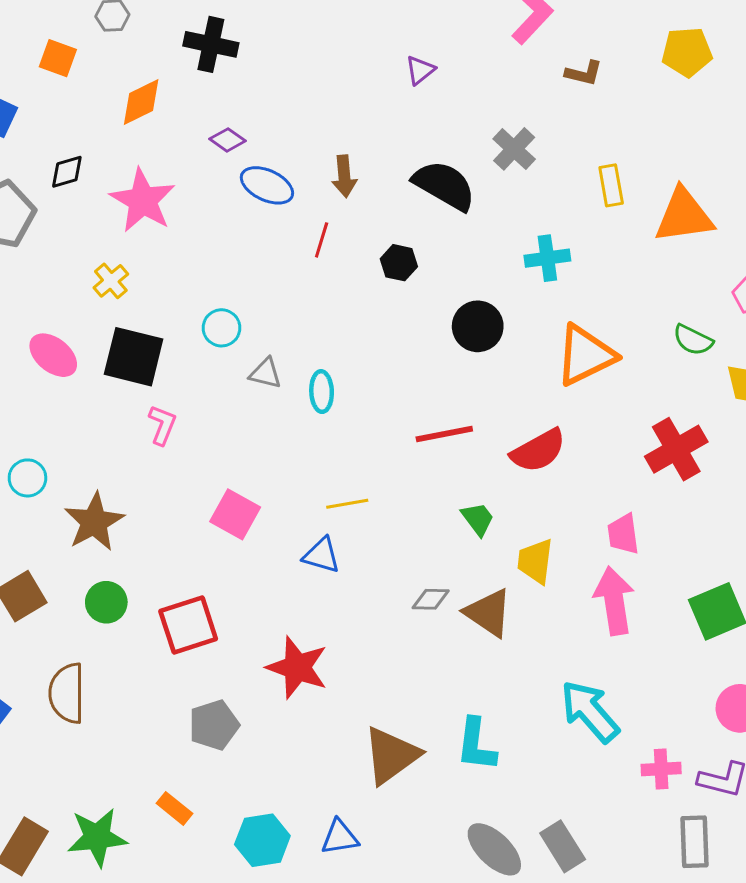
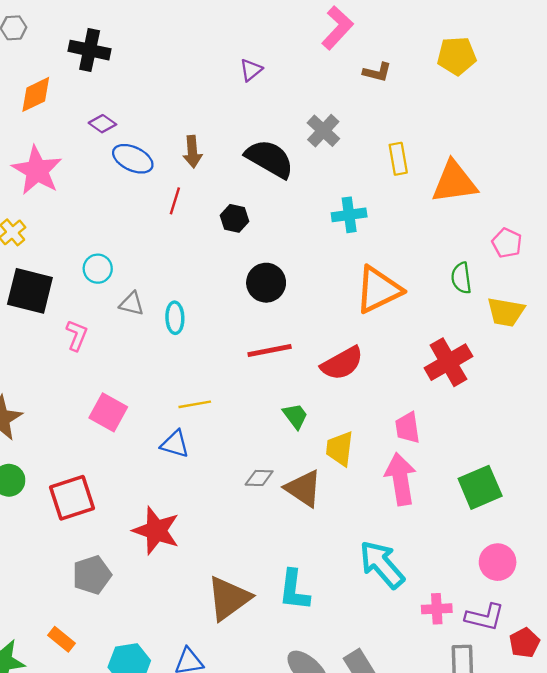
black circle: (478, 326) -> (266, 283), moved
green semicircle: (693, 340) -> (461, 278), turned 56
pink L-shape: (162, 425) -> (77, 335), moved

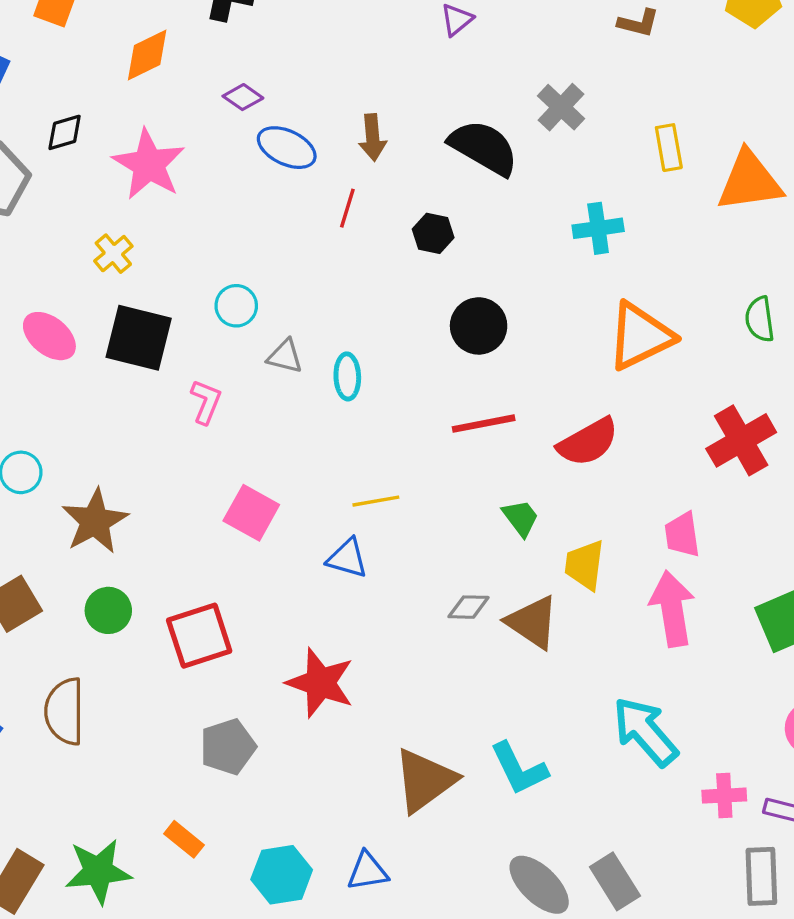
cyan L-shape: (294, 590) -> (519, 769), turned -33

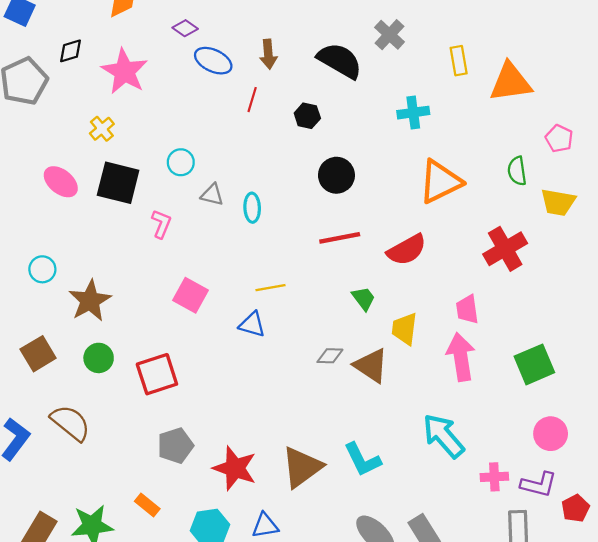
red star: (320, 683) -> (235, 468), moved
brown semicircle: (65, 711) -> (70, 423), turned 129

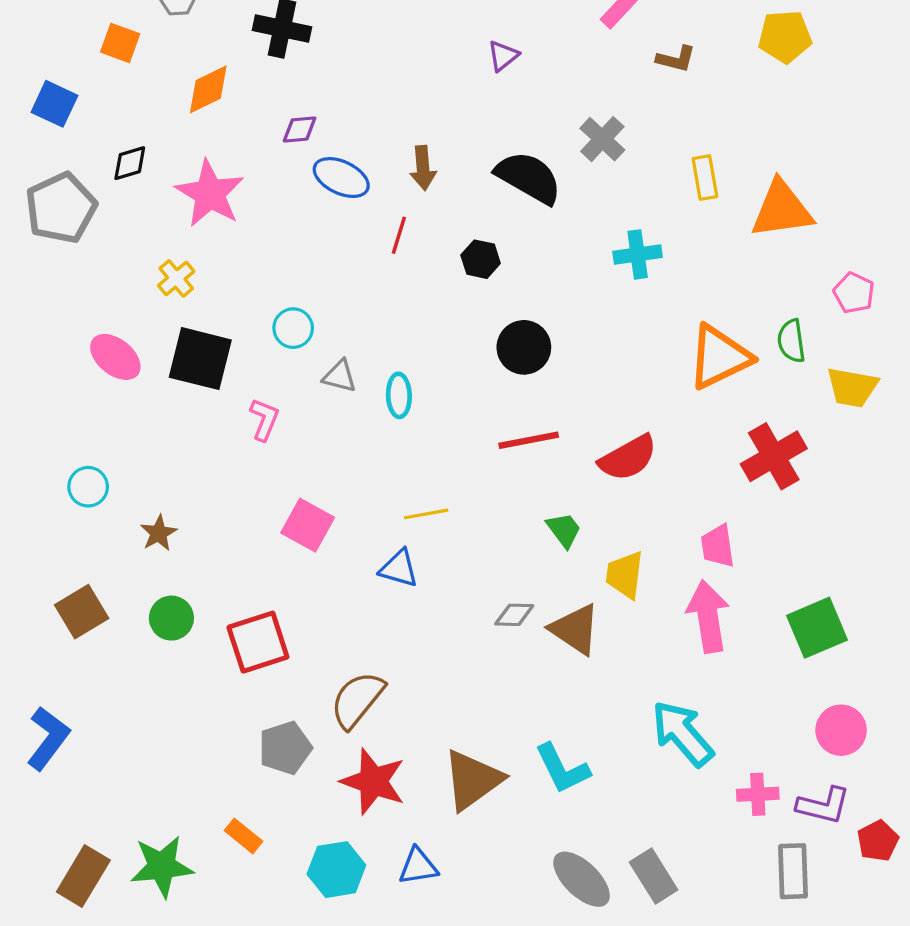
purple diamond: (185, 28) -> (300, 129), turned -40
orange triangle: (440, 182) -> (719, 357), moved
brown star: (90, 301) -> (159, 533), size x0.6
brown semicircle: (70, 423) -> (357, 700), moved, turned -90

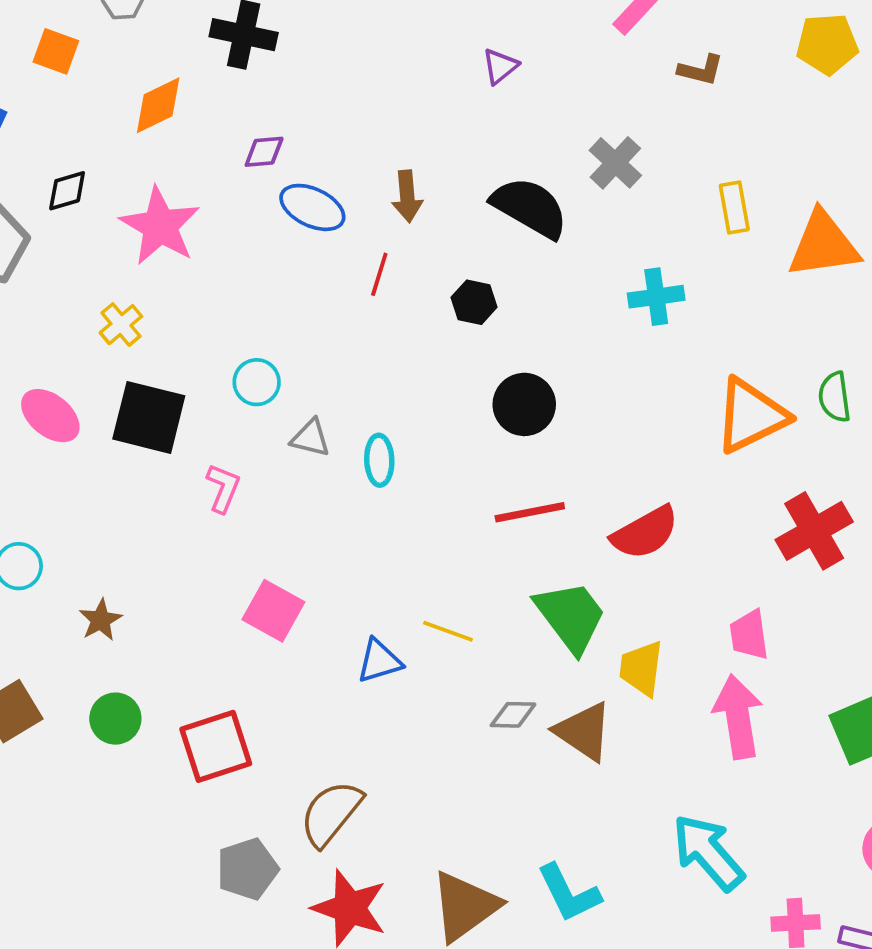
yellow line: (426, 514) -> (448, 631), moved, turned 30
green trapezoid: (564, 530) -> (571, 616), size x1.8
blue triangle: (399, 568) -> (379, 661), turned -33

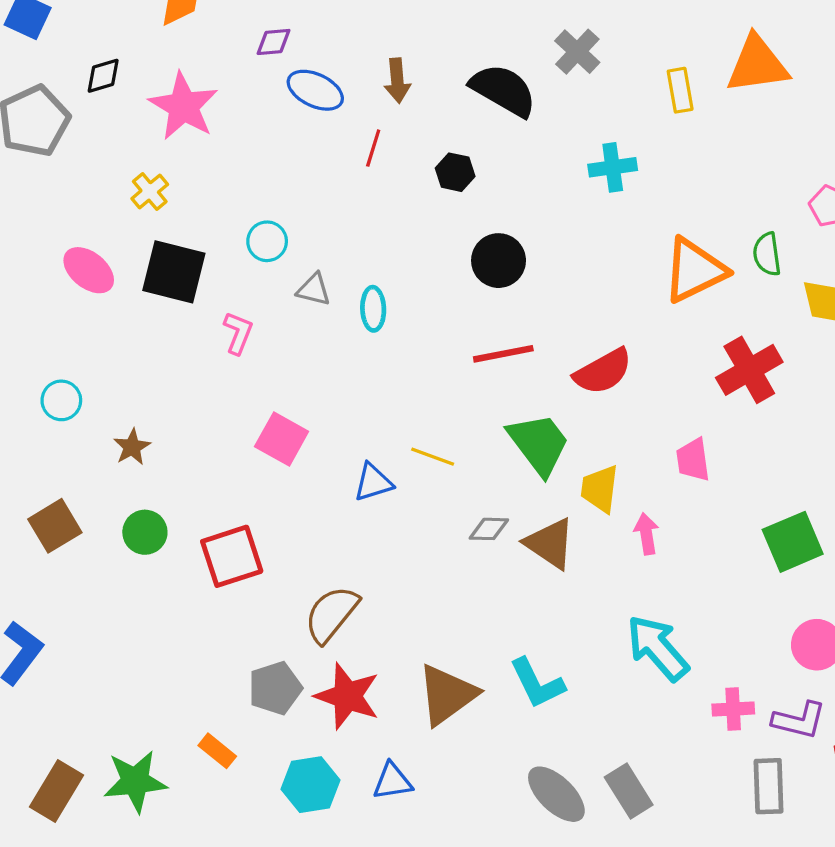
orange triangle: (823, 245) -> (757, 64), moved
pink arrow: (738, 717) -> (646, 534), moved, size x0.6
gray pentagon: (247, 869) -> (275, 688), moved

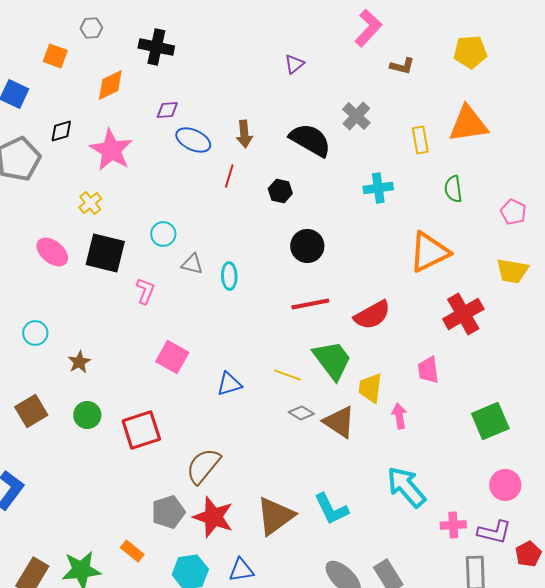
green semicircle: (767, 254) -> (453, 189), moved
yellow line: (433, 457) -> (287, 375), moved
gray diamond: (489, 529) -> (301, 413), turned 30

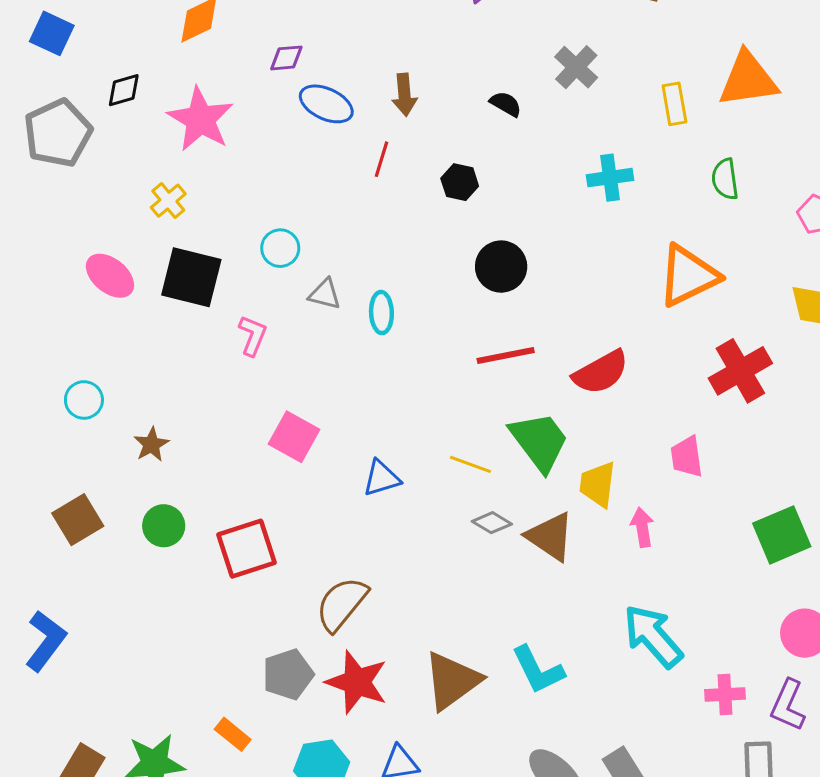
black semicircle: (310, 140) -> (506, 104), size x0.5
purple L-shape: (494, 532) -> (788, 705), turned 100

